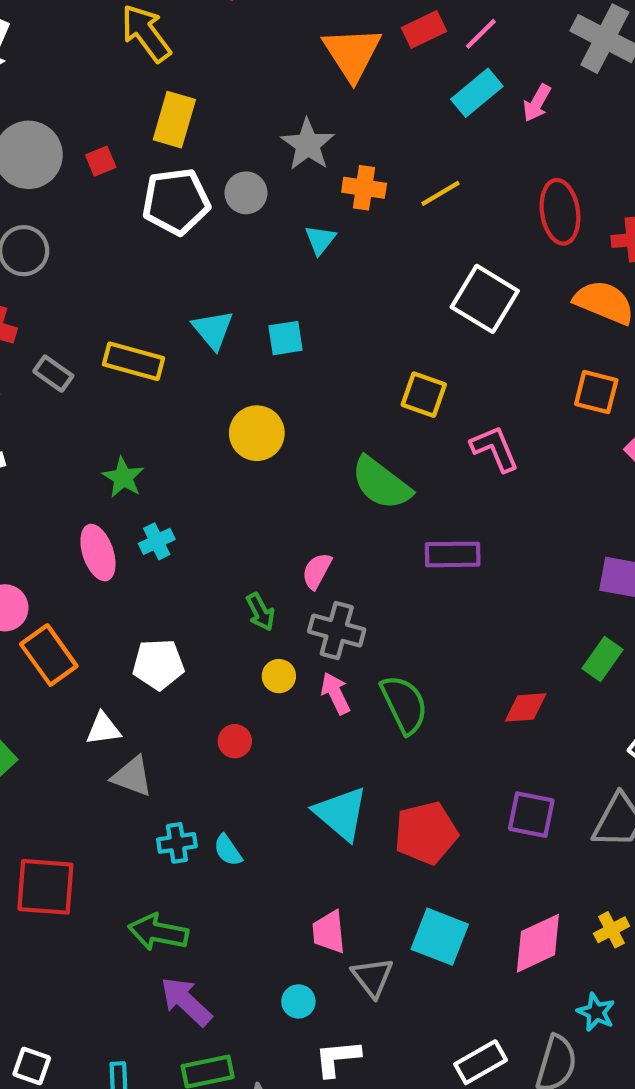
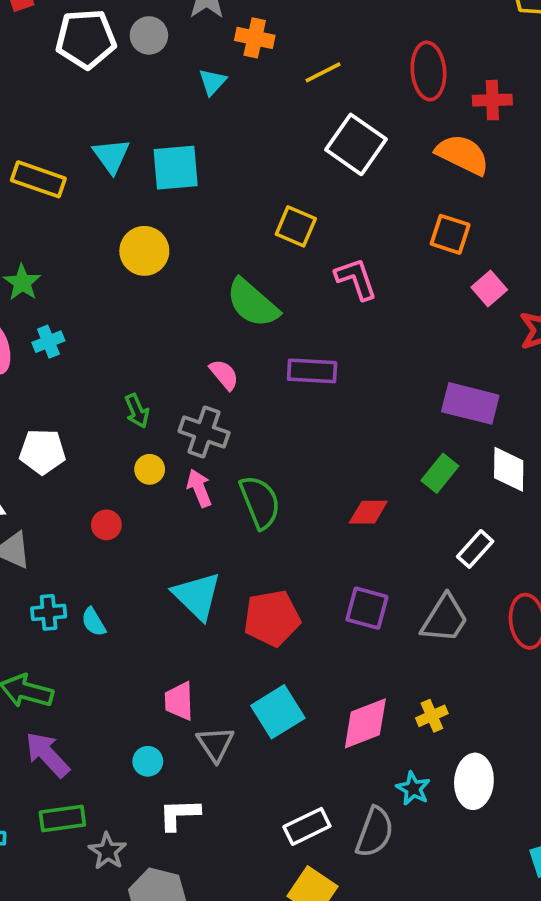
yellow line: (441, 193) -> (323, 72), moved
cyan square: (285, 338) -> (176, 168), size x1.5
pink semicircle: (317, 571) -> (224, 375), moved, turned 108
cyan square: (440, 937) -> (278, 712), turned 33

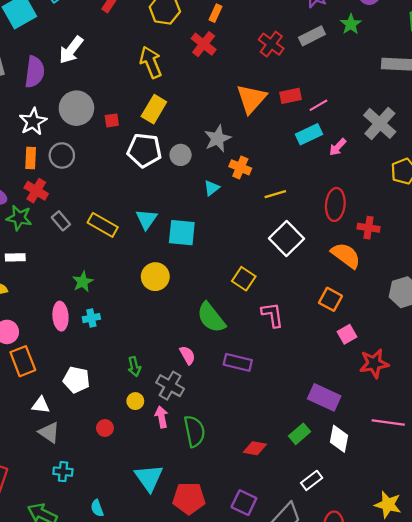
cyan semicircle: (94, 622) -> (97, 508), moved

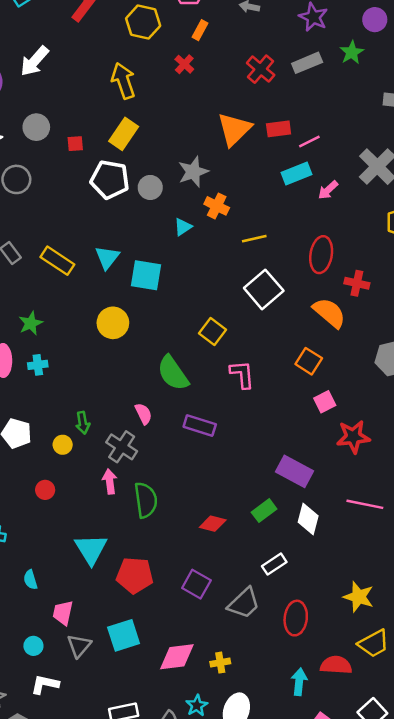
red cross: (204, 44) -> (184, 64), size x0.7
gray circle: (76, 108) -> (36, 127), size x0.7
yellow circle: (135, 401) -> (63, 445), moved

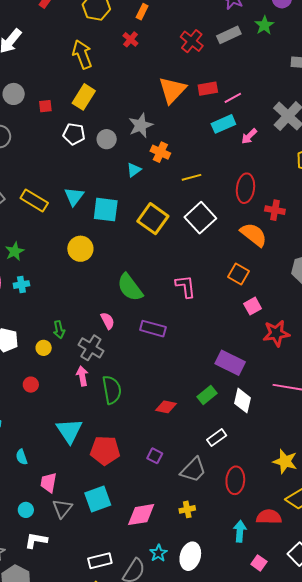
white pentagon: (110, 180) -> (74, 134), size x0.7
yellow square: (213, 332) -> (153, 219), moved, size x1.4
purple square: (196, 584) -> (155, 456), size x0.7
yellow cross: (220, 663) -> (187, 509), moved

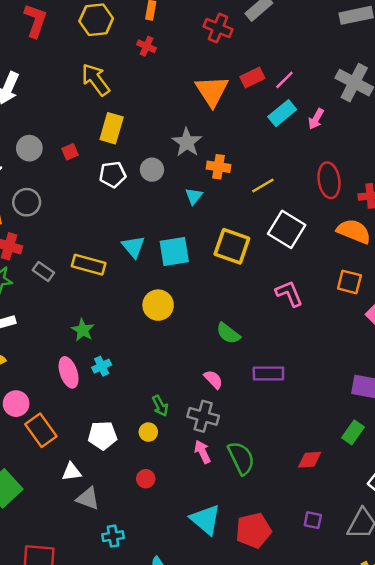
pink L-shape: (186, 286) -> (289, 294), moved
green semicircle: (130, 287) -> (228, 333), size x0.7

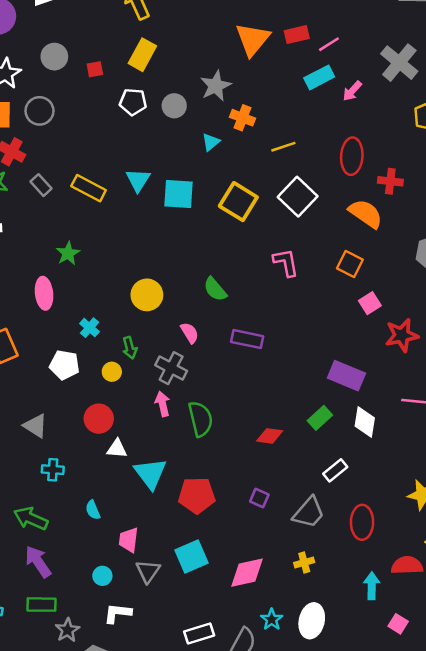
yellow circle: (158, 305) -> (147, 295), moved
cyan cross: (102, 366) -> (90, 328), moved, turned -36
white triangle: (72, 472) -> (117, 449), moved
red circle: (146, 479) -> (99, 419), size x1.5

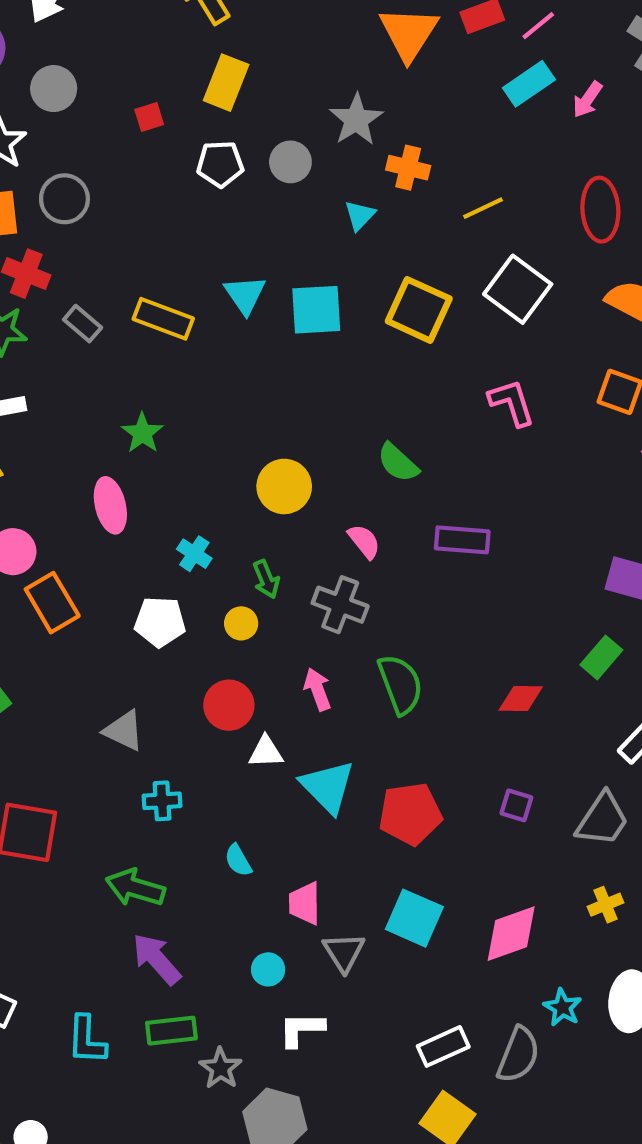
gray circle: (54, 57) -> (54, 89), moved
pink arrow: (162, 404) -> (318, 689), moved
cyan square: (192, 556) -> (414, 918), turned -36

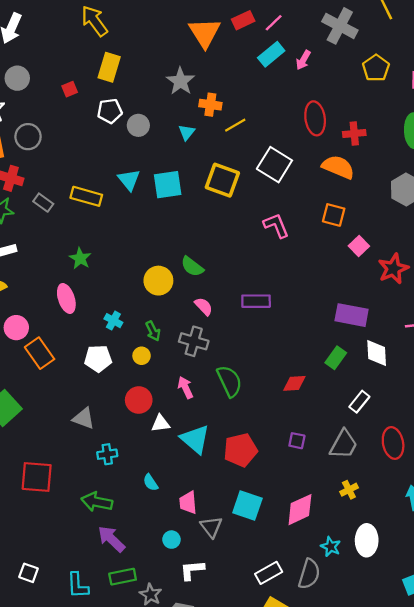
gray circle: (290, 162) -> (138, 125), moved
yellow line: (483, 208) -> (235, 125), moved
green semicircle: (398, 463) -> (192, 266), moved

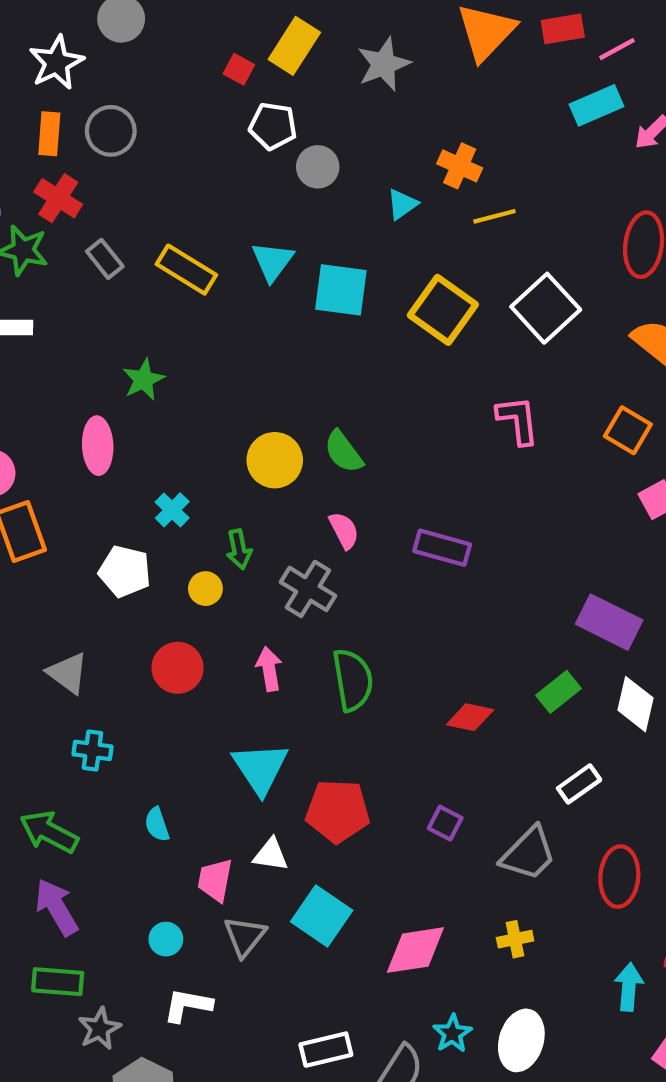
gray star: (180, 81) -> (384, 64), moved
red square: (70, 89) -> (239, 69), moved, turned 35
white triangle: (161, 423) -> (271, 855), moved

